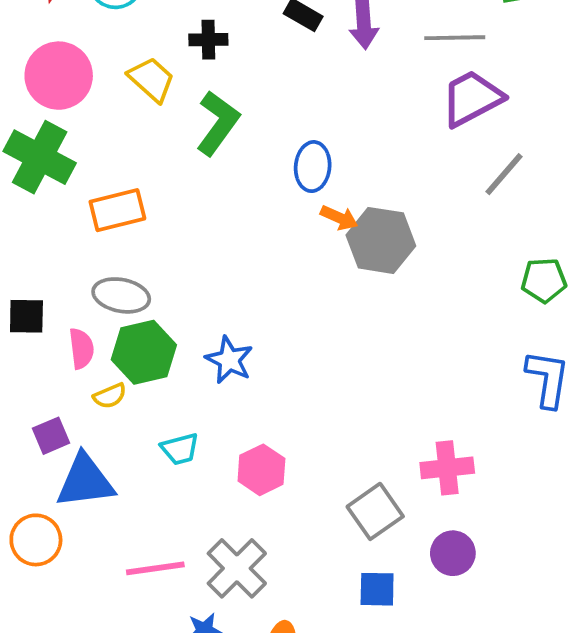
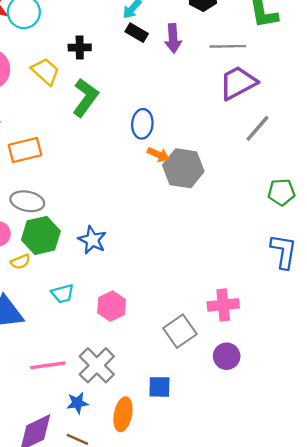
blue square: (377, 589) -> (159, 387), moved

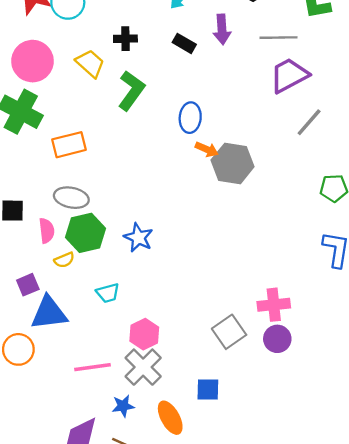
black rectangle: (137, 33) -> (184, 43), moved
pink hexagon: (112, 306) -> (144, 334), moved
purple circle: (227, 356) -> (277, 339), moved
orange ellipse: (123, 414) -> (170, 418), turned -40

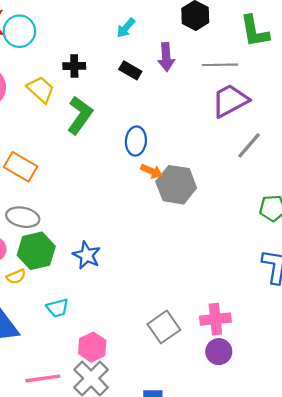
orange rectangle: (69, 145) -> (21, 167), turned 44
gray square: (229, 332) -> (164, 327), moved

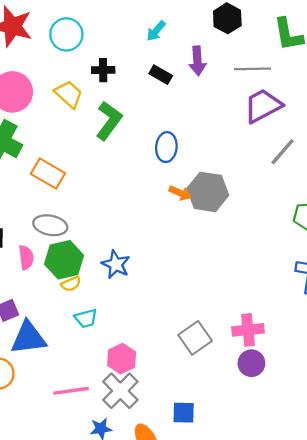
cyan circle: (19, 31) -> (66, 34), moved
orange arrow: (152, 171) -> (180, 193), moved
yellow semicircle: (16, 277) -> (71, 284), moved

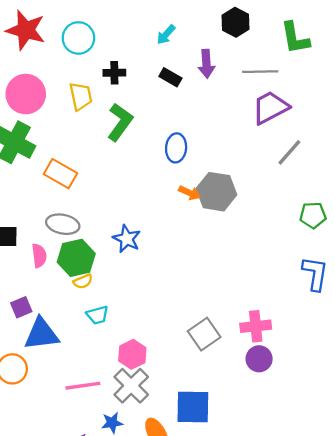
yellow trapezoid: (69, 94) -> (81, 96), turned 36
blue star: (116, 264) -> (127, 239), moved
blue square: (184, 413) -> (193, 407), size x1.6

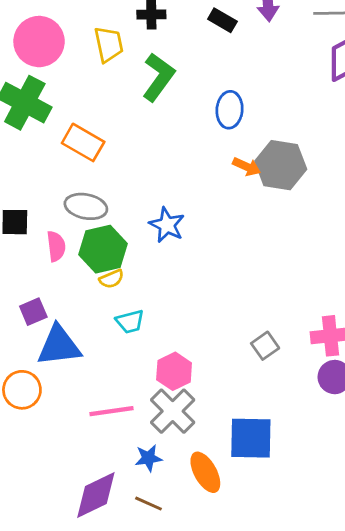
gray square: (204, 334) -> (265, 346), size x0.7

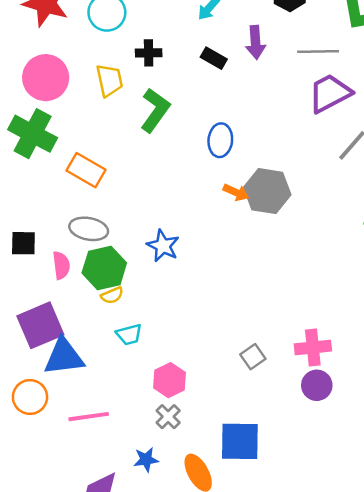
purple square: (33, 312) -> (40, 325), size x1.8
pink line: (112, 411) -> (89, 417), moved
gray cross: (173, 411) -> (168, 417), size x0.6

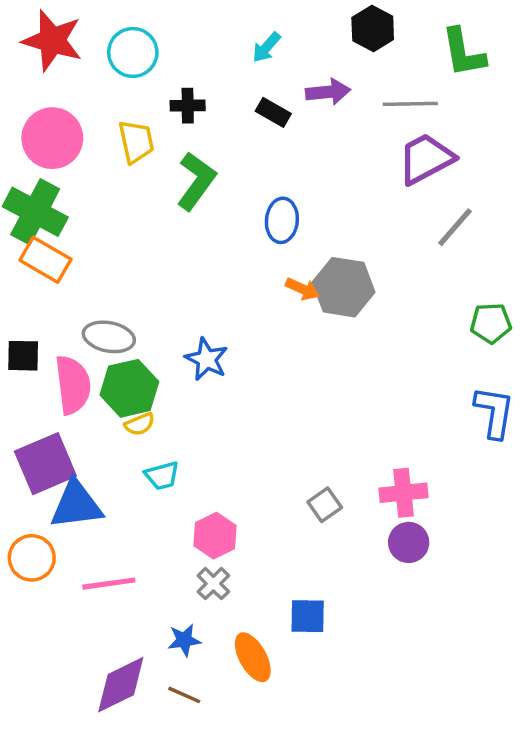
purple arrow: (256, 42) -> (328, 92), turned -92
orange rectangle: (86, 170) -> (45, 260), moved
pink semicircle: (61, 265) -> (73, 385), size x1.6
blue square: (240, 441) -> (308, 616), size x0.7

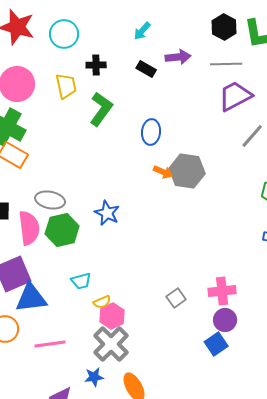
black hexagon: (373, 28) -> (224, 27), moved
yellow semicircle: (140, 424) -> (102, 302), moved
gray cross: (213, 584) -> (111, 344), size x1.8
blue square: (308, 616) -> (216, 344), moved, turned -35

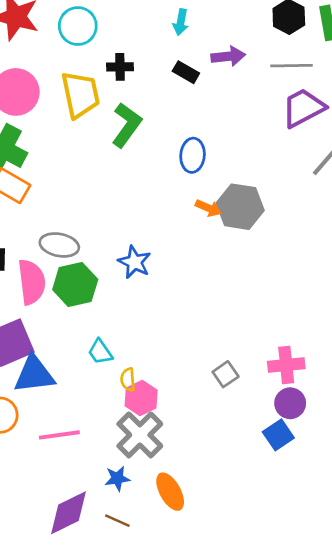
cyan arrow: (142, 31) -> (181, 22), turned -30
yellow trapezoid: (66, 86) -> (80, 95), size x1.4
cyan trapezoid: (81, 281) -> (100, 352), turned 70
yellow semicircle: (102, 302) -> (128, 380), turned 108

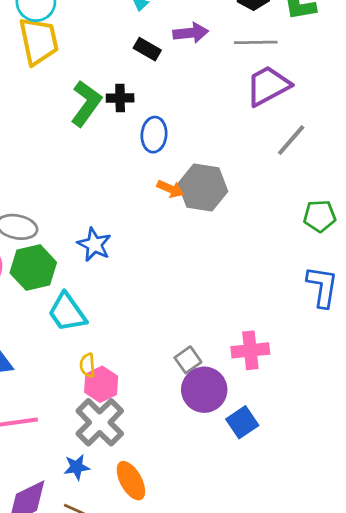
black cross: (120, 67) -> (120, 98), moved
yellow trapezoid: (80, 95) -> (39, 41), moved
cyan trapezoid: (100, 352) -> (67, 312), moved, size x1.5
purple circle: (290, 403) -> (204, 390), moved, size x1.4

